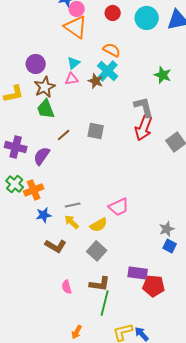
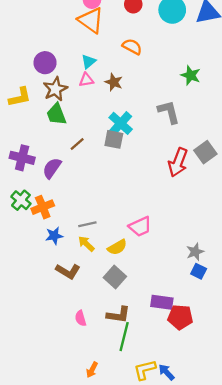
cyan cross: (108, 71) -> (121, 123), moved
red arrow: (144, 128) -> (178, 162), moved

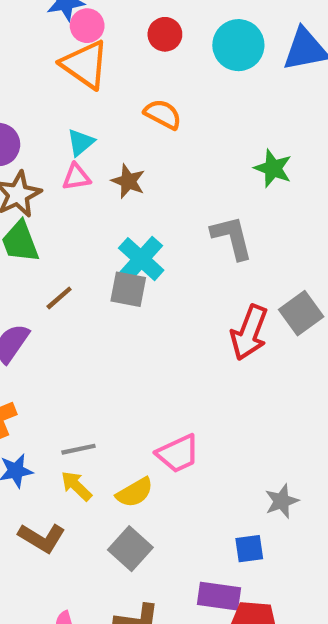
blue square: (199, 271) -> (249, 549), moved, turned -35

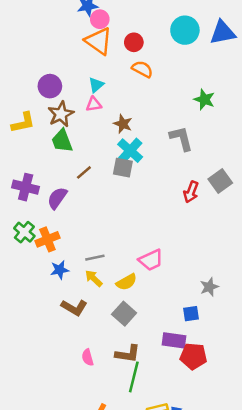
red circle: (165, 34) -> (134, 42), moved
brown star: (128, 181) -> (123, 124), moved
red arrow: (249, 333) -> (191, 192), size x0.7

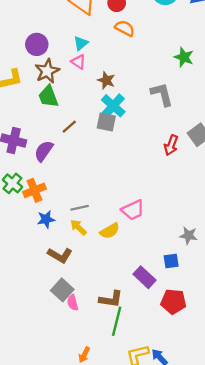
pink triangle: (94, 104) -> (78, 62), turned 42
gray star: (209, 287) -> (188, 236), turned 30
gray square: (124, 314) -> (62, 290), moved
purple rectangle: (174, 340) -> (144, 277), moved, turned 35

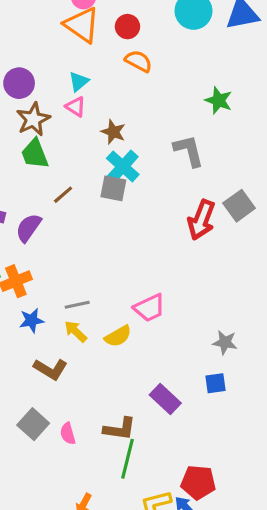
red arrow: (171, 145) -> (201, 220), size x1.4
blue square: (171, 261) -> (215, 383), moved
gray square: (62, 290) -> (33, 424), moved
red pentagon: (173, 302) -> (198, 482), moved

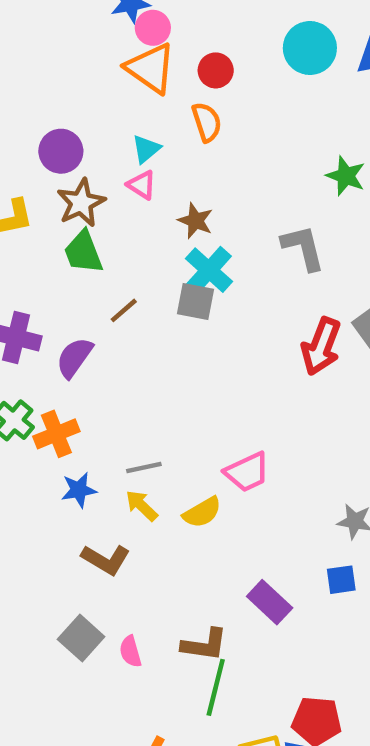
orange semicircle: (138, 61) -> (207, 122), moved, turned 44

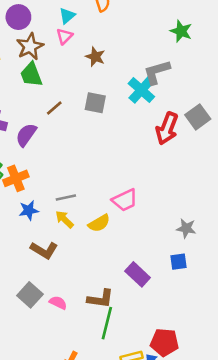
pink triangle: (142, 185) -> (65, 36), turned 42
gray L-shape: (303, 248) -> (157, 72), turned -92
cyan cross: (209, 270) -> (141, 90), moved
pink semicircle: (130, 651) -> (58, 303), turned 132

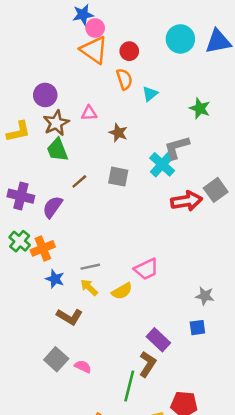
cyan triangle: (67, 16) -> (150, 94), moved
pink triangle: (65, 36) -> (89, 113), turned 42
red arrow: (167, 128) -> (186, 201), turned -120
blue star: (29, 210) -> (55, 279), turned 30
brown L-shape: (100, 299) -> (148, 364), moved, turned -65

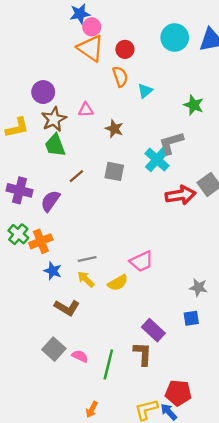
brown L-shape: (148, 364) -> (143, 354), turned -30
green line: (129, 386) -> (108, 364), moved

